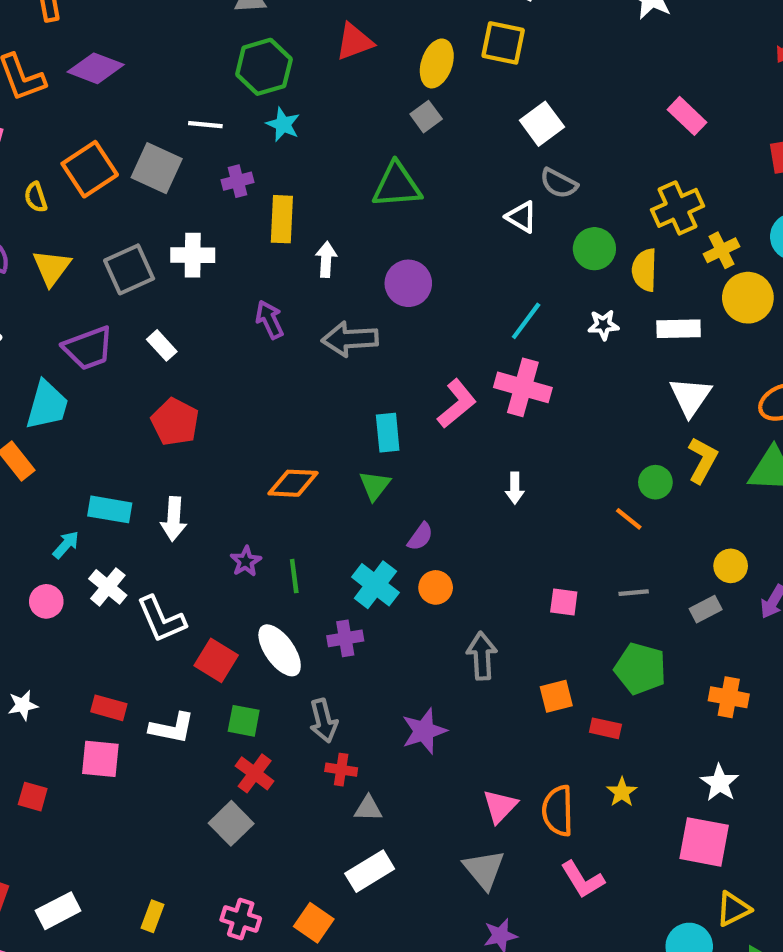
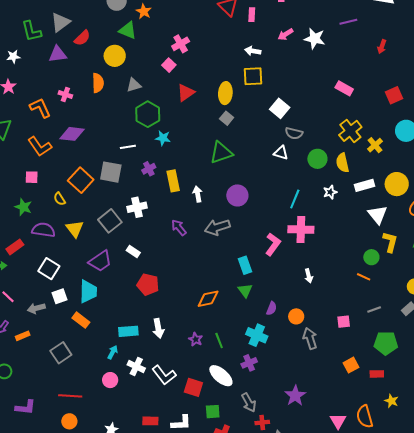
yellow circle: (748, 298) -> (397, 184), moved
orange circle: (436, 587) -> (296, 316), moved
gray arrow: (482, 656) -> (310, 338), moved

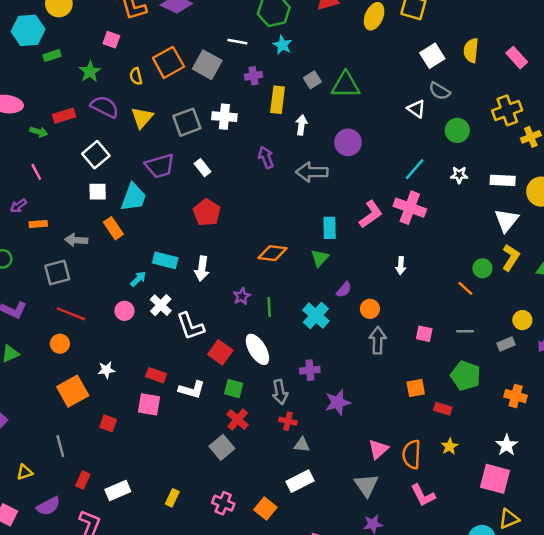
gray square: (227, 118) -> (312, 80), moved
yellow semicircle: (342, 163) -> (471, 50), moved
gray arrow: (36, 308) -> (76, 240), moved
gray square: (61, 353) -> (57, 272), moved
purple cross: (249, 363) -> (310, 370), moved

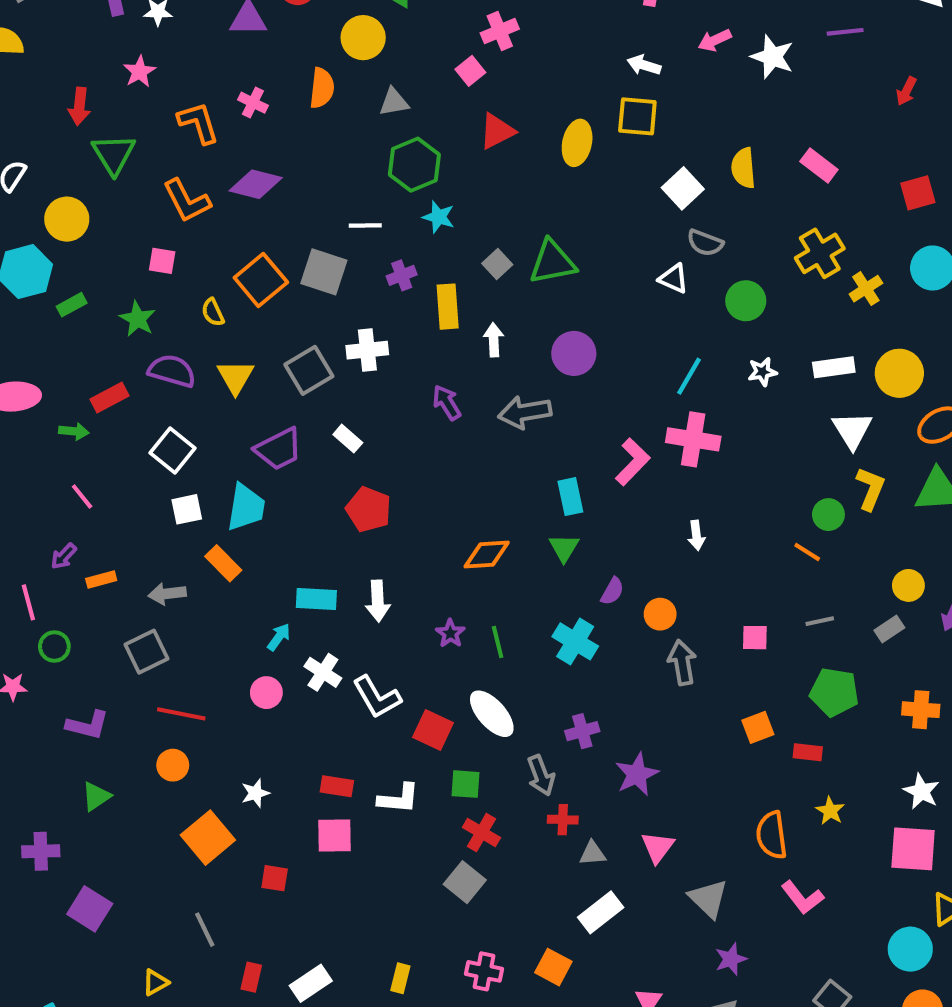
pink triangle: (378, 449) -> (658, 847), moved

